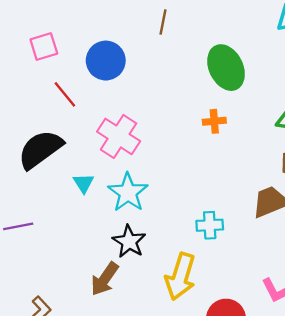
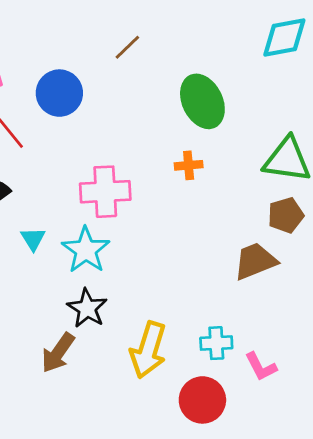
brown line: (163, 22) -> (127, 47), turned 35
pink cross: (119, 136) -> (105, 192), moved, turned -36
cyan cross: (210, 225) -> (216, 343), moved

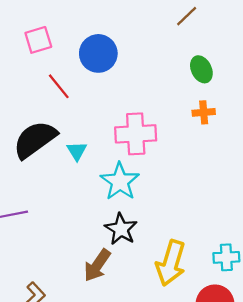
brown line: (127, 47) -> (187, 16), moved
green ellipse: (202, 101) -> (201, 69), moved, size x0.6
cyan triangle: (33, 239) -> (77, 151), moved

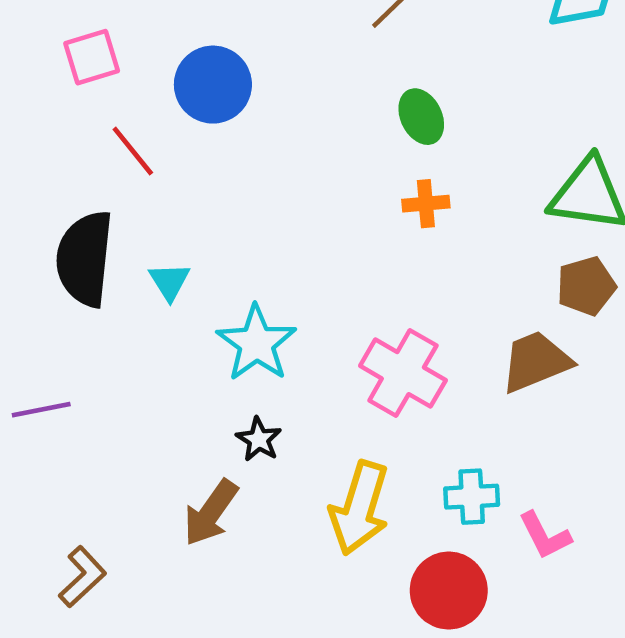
pink cross: (136, 134) -> (403, 373), moved, turned 33
black semicircle: (35, 140) -> (85, 259), turned -48
black star: (121, 229) -> (259, 439), size x0.7

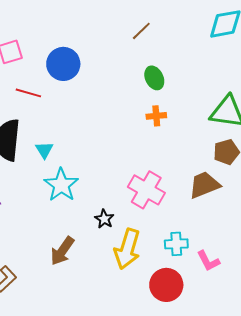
red line: (133, 151) -> (28, 93), turned -35
cyan star: (256, 343) -> (61, 185), moved
black star: (259, 439) -> (104, 219), moved

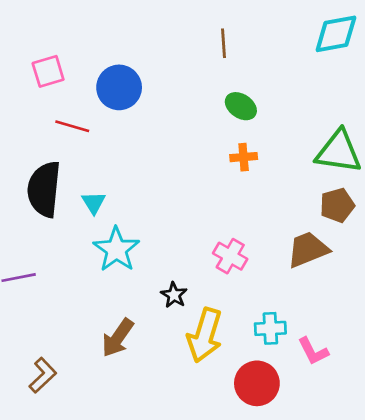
brown line: (141, 31) -> (223, 43), turned -50
green ellipse: (154, 78) -> (241, 106), turned -30
pink cross: (146, 190) -> (230, 256), size x0.7

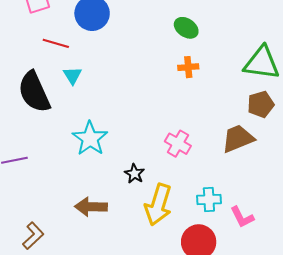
black semicircle: (44, 189) -> (34, 92), turned -30
cyan triangle: (94, 203) -> (72, 75), moved
brown arrow: (118, 338) -> (91, 207), turned 56

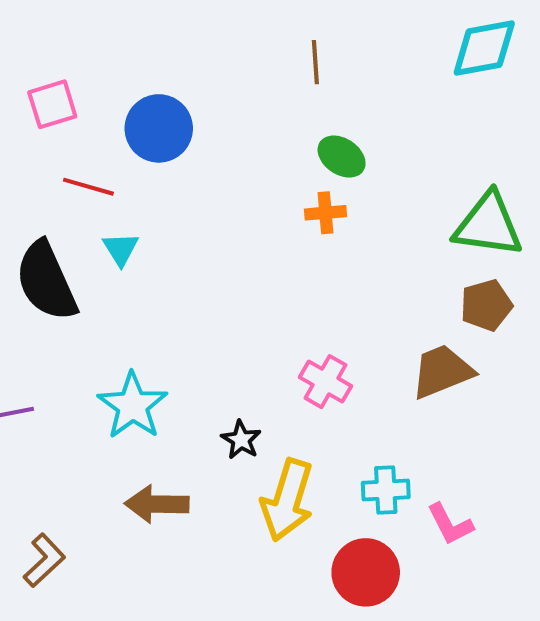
orange cross: (188, 67) -> (325, 213), moved
cyan star: (90, 138) -> (133, 406), moved

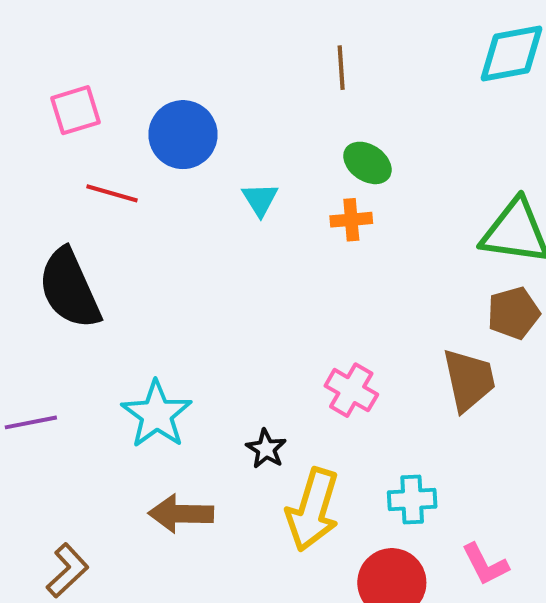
cyan triangle: (121, 249) -> (260, 199), moved
brown trapezoid: (442, 371) -> (469, 380), turned 100
pink L-shape: (450, 524) -> (485, 564), moved

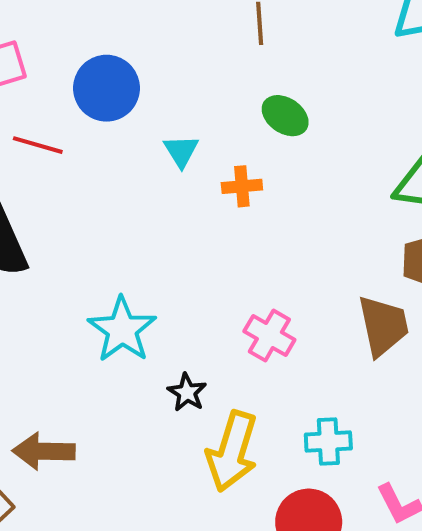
orange cross: (351, 220) -> (242, 186), moved
cyan star: (157, 414) -> (122, 330), moved
brown arrow: (181, 514) -> (44, 451), moved

